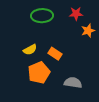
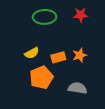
orange star: (88, 31) -> (80, 55), moved
orange rectangle: (55, 54) -> (58, 57), turned -48

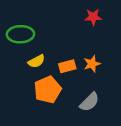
green ellipse: (45, 17) -> (20, 34), moved
gray semicircle: (77, 88) -> (89, 102), turned 126

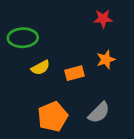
orange star: (92, 64) -> (106, 59), moved
orange pentagon: (48, 90) -> (53, 117), moved

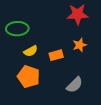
red star: (103, 19) -> (78, 14), size x1.5
orange pentagon: (53, 117) -> (29, 77), moved, turned -30

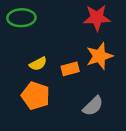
green ellipse: (17, 29) -> (21, 18), moved
orange star: (80, 45) -> (99, 56), size x1.5

